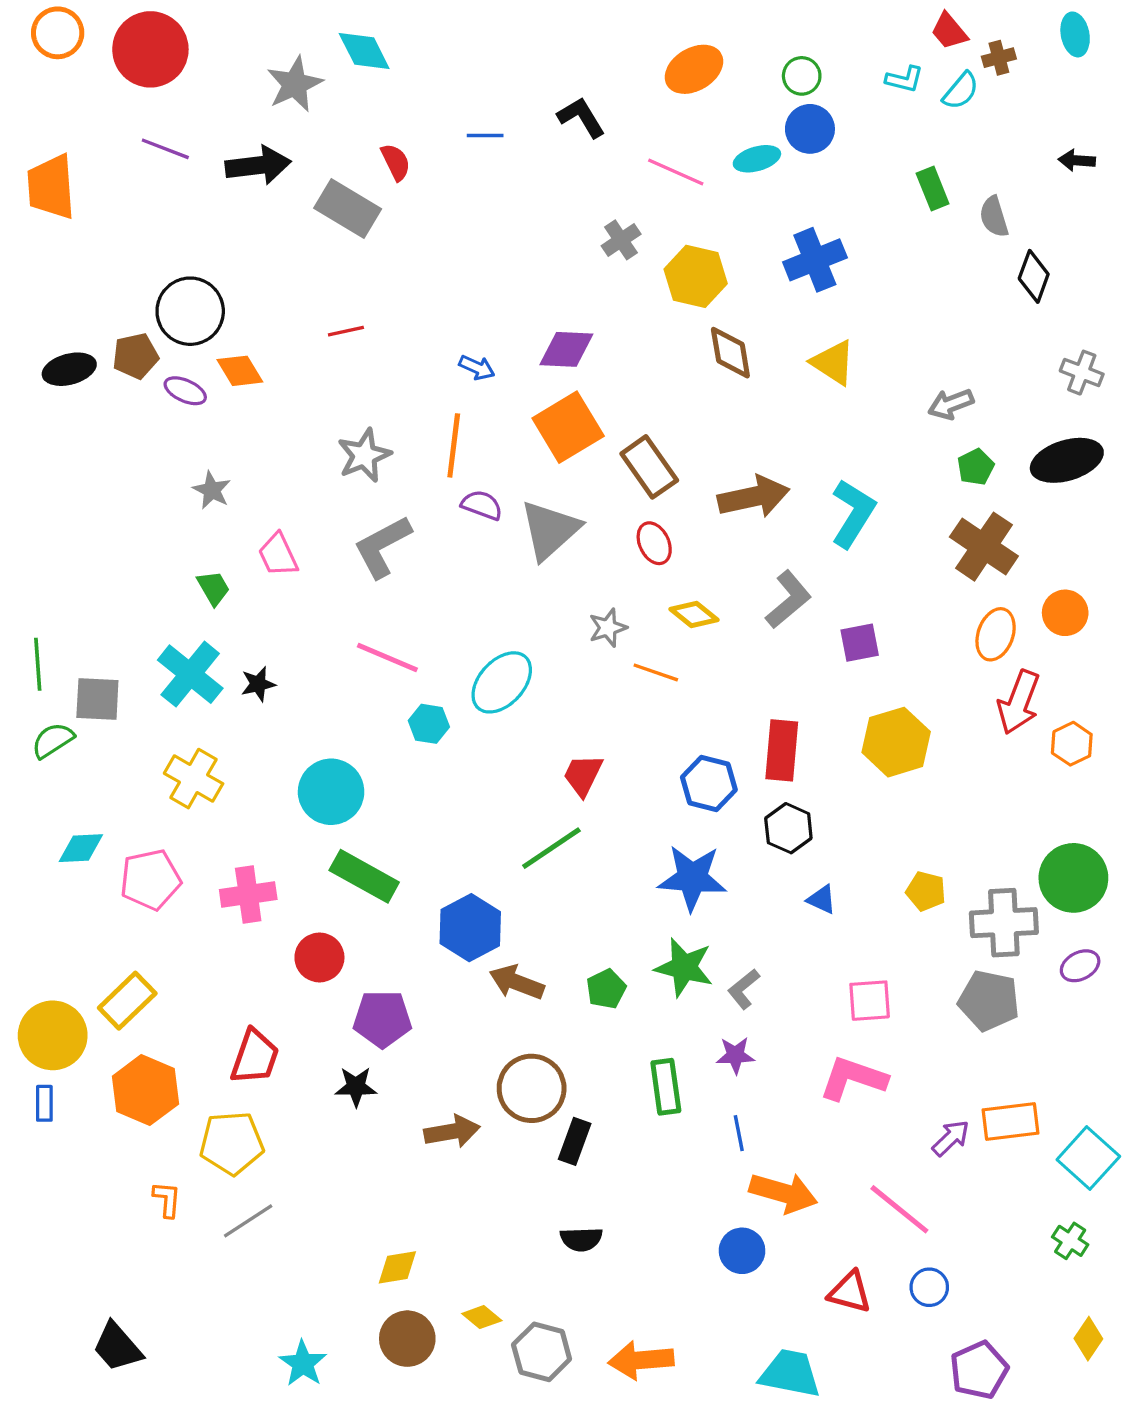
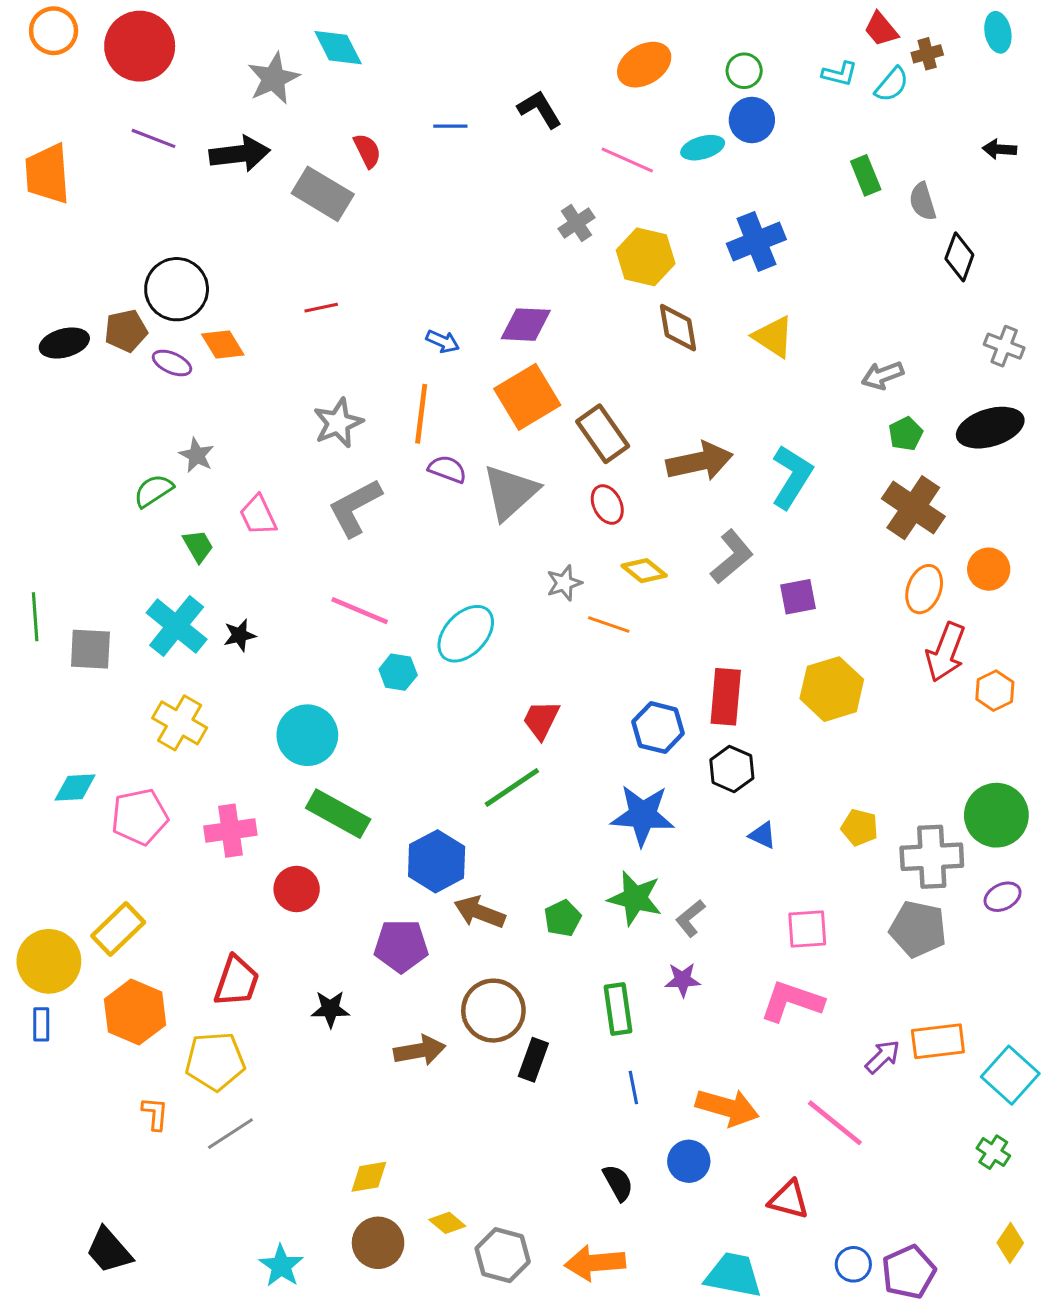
green semicircle: (53, 740) -> (154, 491), moved
purple pentagon: (382, 1019) -> (401, 946), moved
blue line: (739, 1133) -> (633, 1087), moved
black semicircle: (581, 1239) -> (618, 1183), moved, turned -117
blue circle: (929, 1287) -> (853, 1264), moved

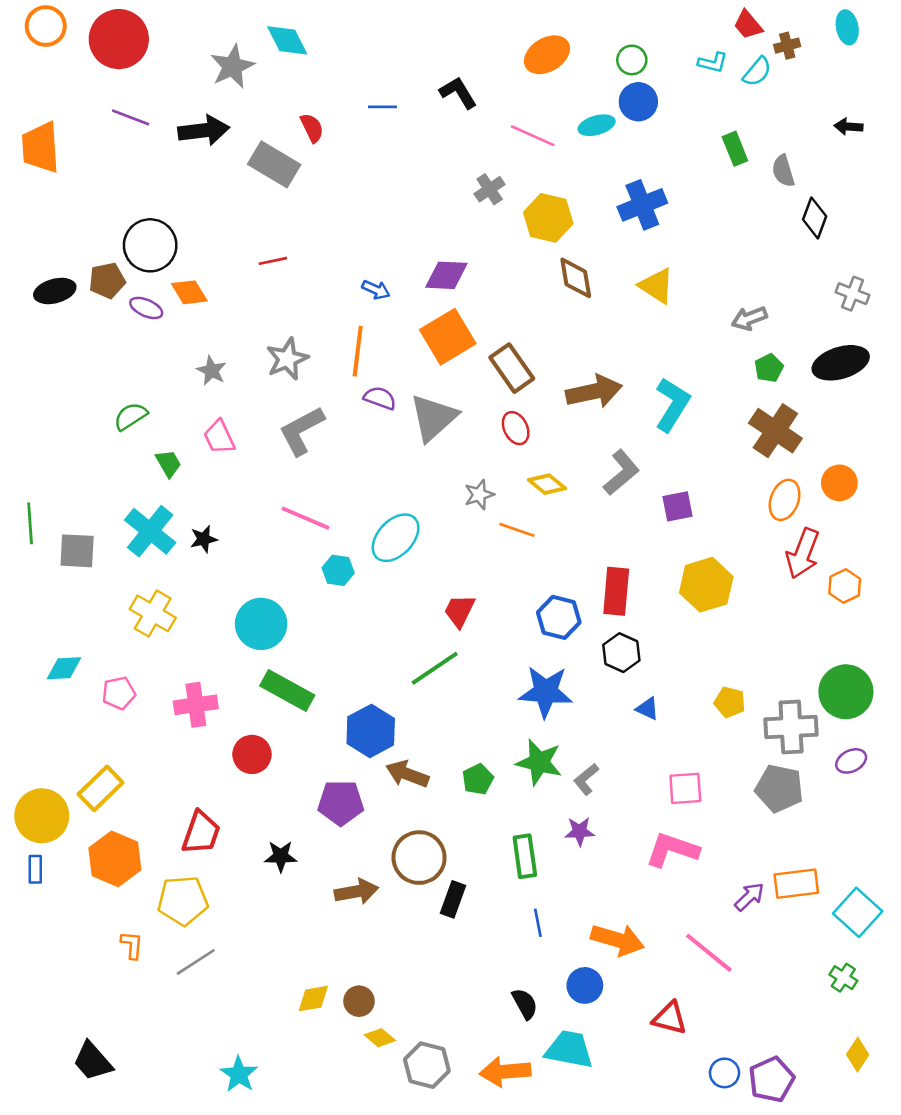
gray star: (197, 455) -> (211, 371), moved
pink pentagon: (140, 817) -> (119, 693), size x0.7
brown circle: (378, 1243) -> (359, 1001), moved, size x0.7
cyan trapezoid: (733, 1275) -> (569, 1049), moved

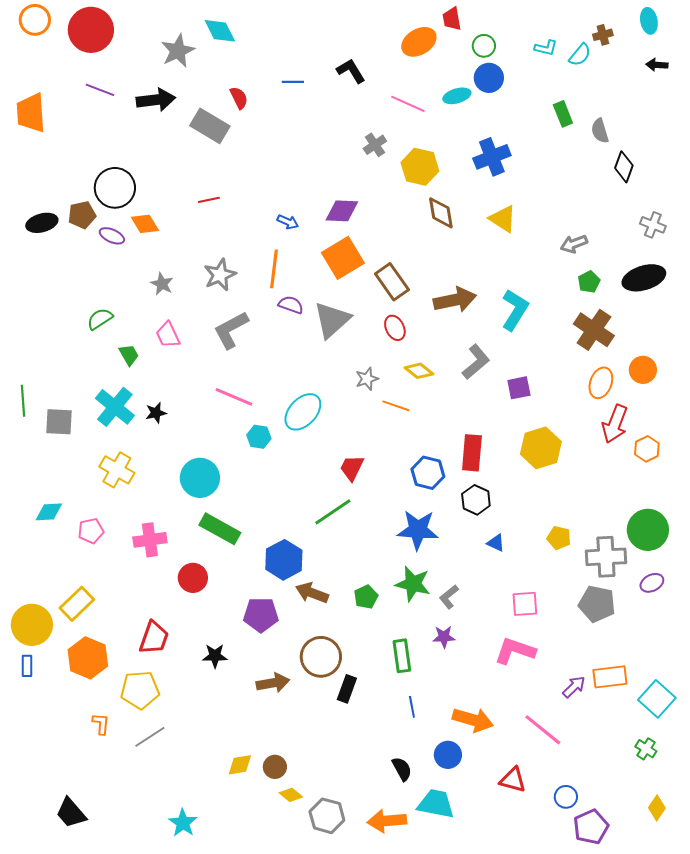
red trapezoid: (748, 25) -> (452, 19), moved, turned 30
black arrow: (849, 127) -> (657, 65), moved
blue circle: (725, 1073) -> (566, 797), moved

